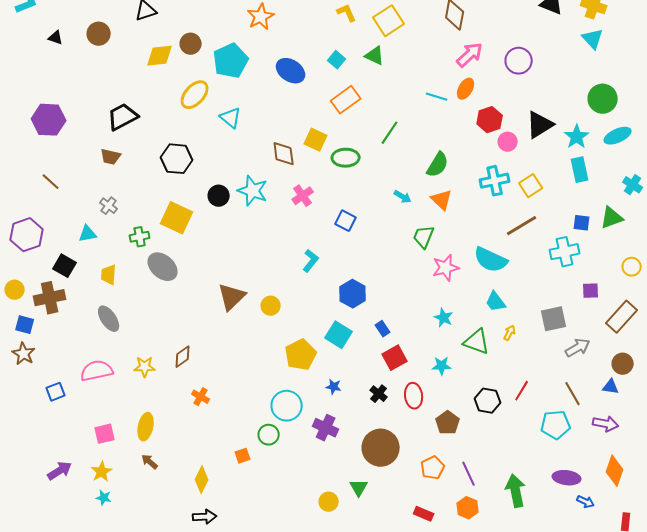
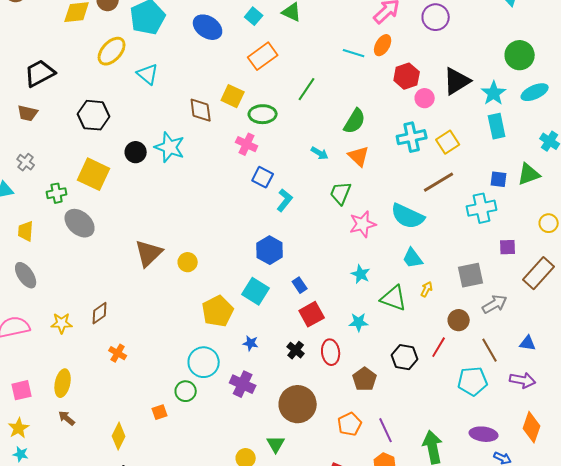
pink cross: (303, 196) -> (247, 144), moved, turned -30
cyan L-shape: (311, 261) -> (285, 200), moved
brown circle: (623, 364) -> (459, 320), moved

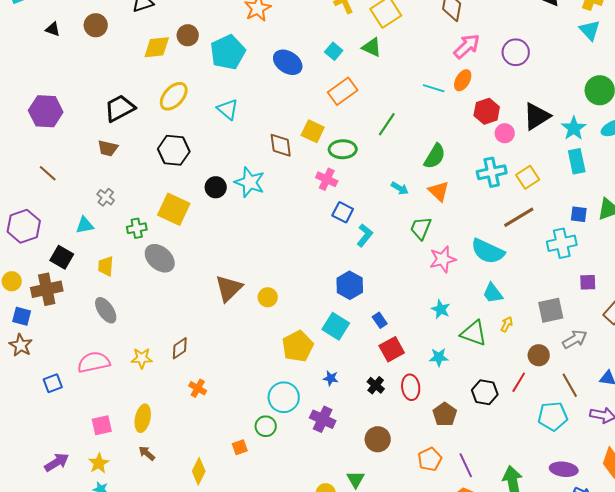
yellow ellipse: (112, 51) -> (174, 96), moved
brown circle: (298, 404) -> (378, 439), size x0.7

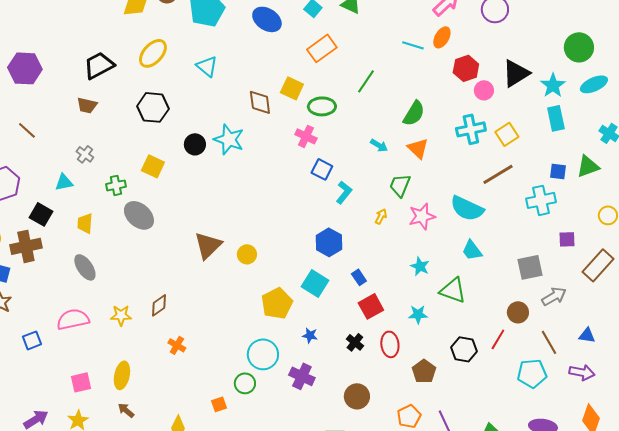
yellow square: (174, 209) -> (153, 166), size x0.7
yellow arrow: (507, 324) -> (381, 216), moved

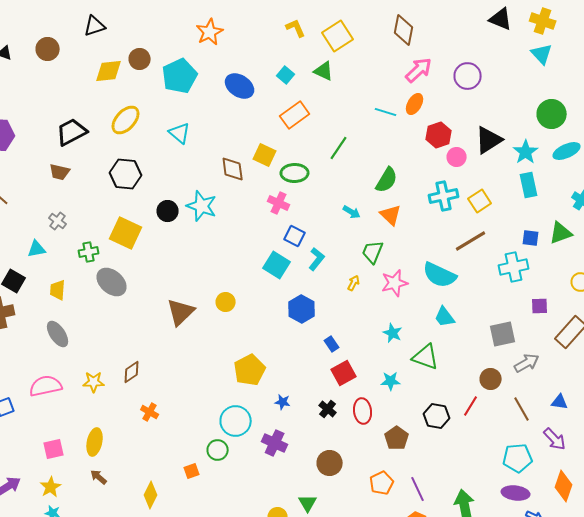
yellow square: (153, 166) -> (126, 233), size x1.4
yellow circle: (247, 254) -> (226, 302), moved
cyan square: (315, 283) -> (277, 265), moved
purple arrow: (582, 372) -> (555, 439), turned 35
cyan pentagon: (532, 373) -> (518, 458), moved

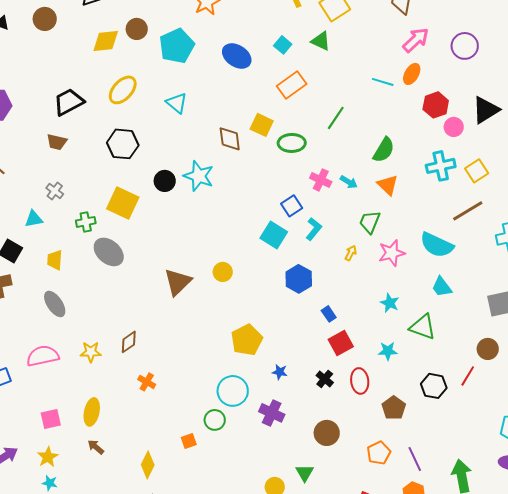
pink cross: (279, 203) -> (321, 180), moved
blue square: (295, 236) -> (292, 206), turned 30

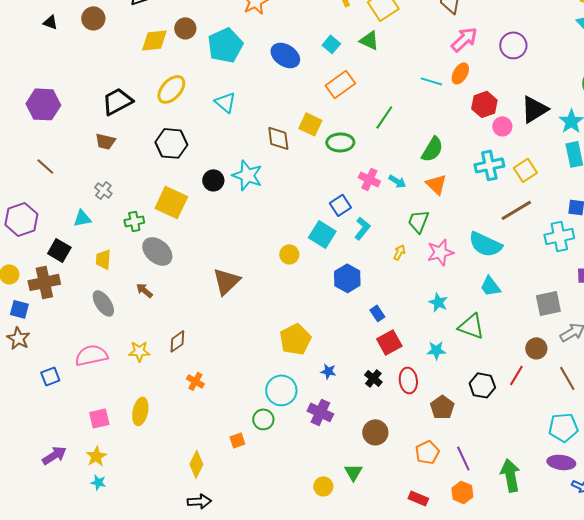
yellow circle: (223, 272) -> (289, 254), moved
brown arrow: (96, 447) -> (144, 290), moved

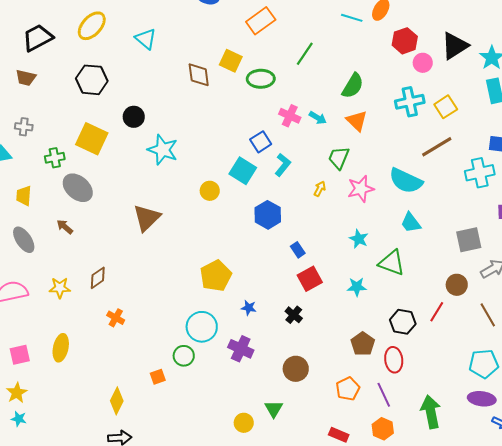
cyan star: (247, 175) -> (163, 150), moved
gray cross: (103, 190) -> (24, 127), turned -30
red ellipse: (408, 380) -> (394, 360), moved

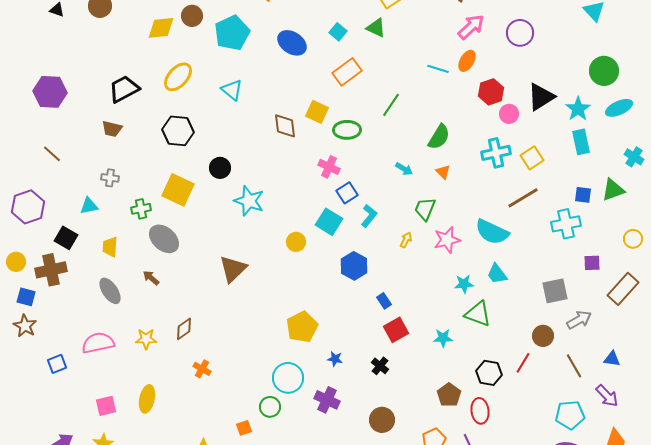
pink cross: (290, 116) -> (329, 167), moved
orange triangle: (357, 121) -> (443, 172), size x0.7
cyan star: (359, 239) -> (464, 284), moved, turned -30

